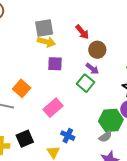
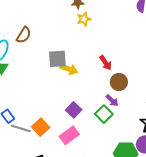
gray square: (44, 28) -> (57, 59), moved
purple square: (55, 64) -> (74, 110), moved, turned 35
orange square: (22, 88) -> (41, 127), moved

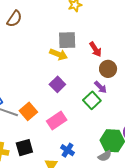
gray square: (57, 59) -> (67, 40), moved
purple square: (74, 110) -> (57, 84), moved

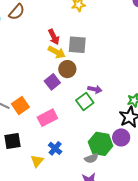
gray square: (67, 40) -> (77, 45), moved
red arrow: (95, 49) -> (54, 37), moved
brown circle: (108, 69) -> (67, 69), moved
purple arrow: (101, 87) -> (95, 89), turned -40

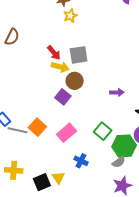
purple arrow: (95, 89) -> (117, 92), moved
green square: (85, 102) -> (103, 131), moved
black square: (13, 141) -> (42, 182), moved
yellow triangle: (37, 161) -> (58, 178), moved

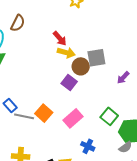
gray square: (79, 55) -> (96, 58), moved
purple arrow: (117, 92) -> (123, 78), turned 136

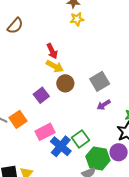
gray square: (96, 58) -> (100, 81), moved, turned -36
purple square: (69, 83) -> (41, 95), moved
blue cross: (88, 146) -> (61, 146), moved, size x1.5

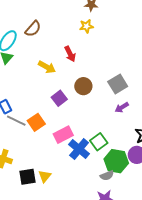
yellow star: (77, 19) -> (86, 26), moved
yellow arrow: (55, 66) -> (47, 67), moved

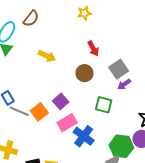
red arrow: (70, 54) -> (93, 48), moved
purple square: (59, 98) -> (61, 101), moved
purple arrow: (122, 107) -> (124, 84), moved
green square: (99, 142) -> (104, 105), moved, turned -36

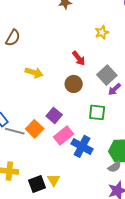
yellow star: (84, 13) -> (102, 32), moved

